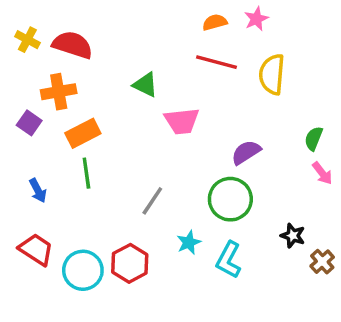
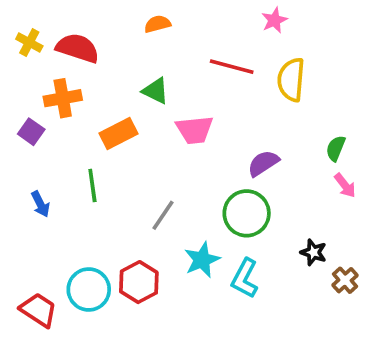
orange semicircle: (215, 22) -> (157, 24), moved
orange rectangle: (83, 133) -> (118, 134), moved
cyan star: (189, 243) -> (202, 260), size x1.4
red trapezoid: (36, 249) -> (39, 310), moved

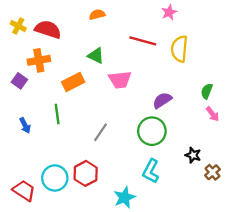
cyan star: (202, 260) -> (124, 197), moved

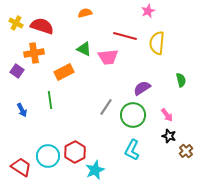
pink trapezoid: (120, 80) -> (108, 57), moved
green semicircle: (207, 91) -> (181, 80), turned 144
pink arrow: (212, 114) -> (167, 115), moved
gray line: (101, 132) -> (106, 107), moved
cyan star: (124, 197) -> (95, 170), moved

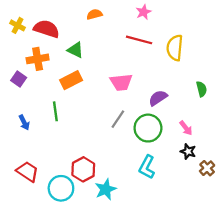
pink star: (148, 11) -> (144, 12), moved
green triangle: (84, 49) -> (75, 50), moved
pink trapezoid: (108, 57) -> (121, 82), moved
cyan circle: (48, 156) -> (61, 188), moved
red trapezoid: (21, 167) -> (28, 172), moved

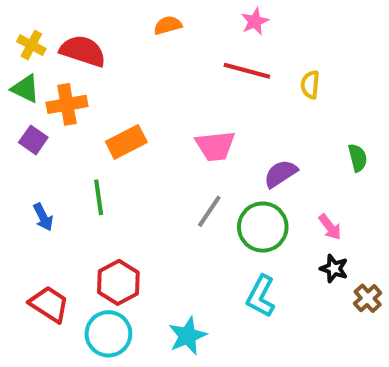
yellow semicircle: (175, 48) -> (310, 85), size x0.6
green triangle: (75, 50) -> (25, 89), moved
red hexagon: (83, 169) -> (118, 282), moved

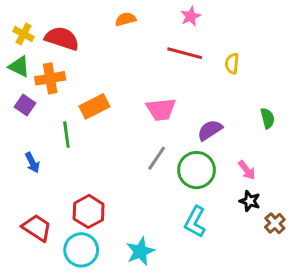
green line: (99, 197) -> (66, 135), moved

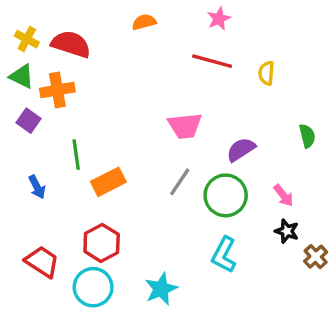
orange rectangle: (94, 106) -> (108, 182), moved

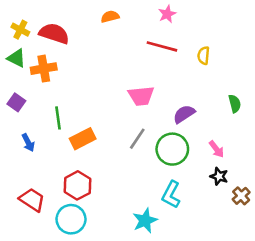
purple square: (28, 121) -> (16, 102), moved
cyan star: (161, 289) -> (145, 221), moved

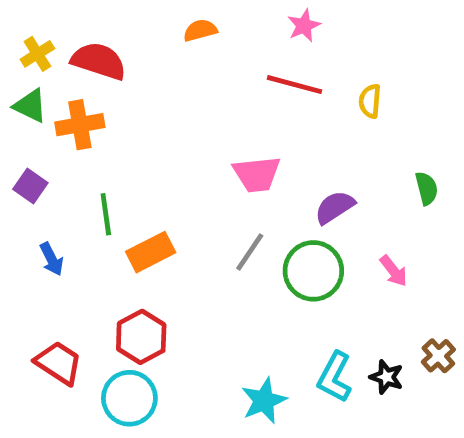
yellow cross: (20, 30) -> (37, 54), turned 30
black star: (219, 176) -> (386, 377), moved
cyan L-shape: (171, 195) -> (335, 377), moved

